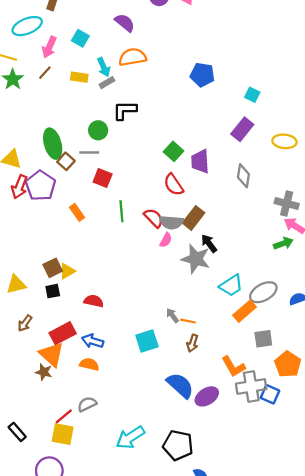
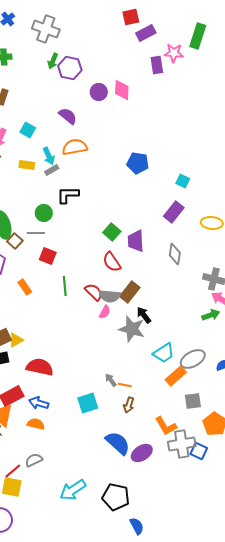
red semicircle: (94, 301) -> (40, 367), size x1.5

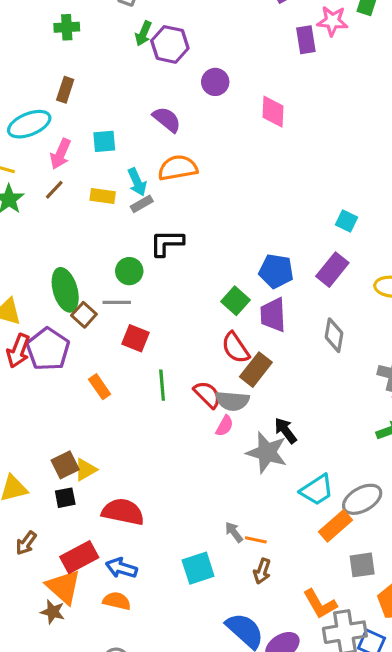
pink diamond: (122, 90) -> (273, 112), moved
cyan square: (28, 130) -> (104, 141), turned -35
blue pentagon: (138, 163) -> (276, 271), moved
brown rectangle: (130, 292) -> (256, 370), moved

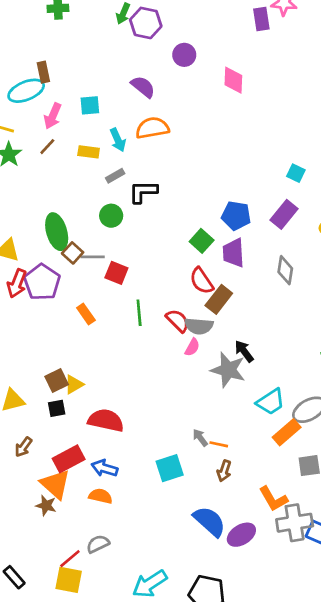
brown rectangle: (65, 90) -> (43, 72), moved, turned -30
gray rectangle: (142, 204) -> (115, 176), moved
gray line: (117, 302) -> (93, 257), moved

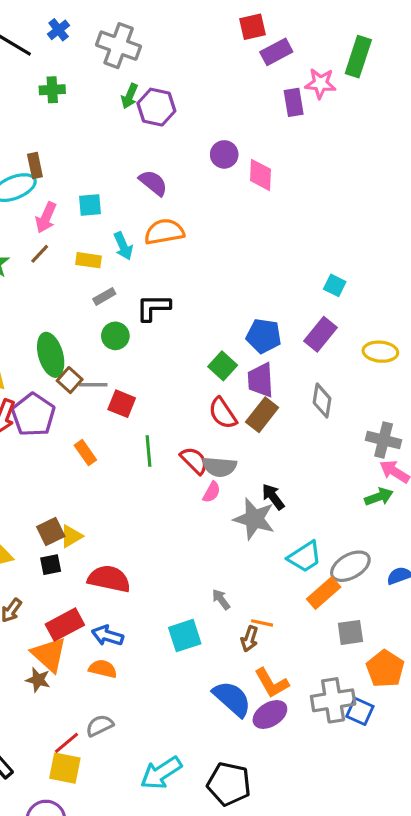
purple circle: (184, 55) -> (224, 154), moved
gray rectangle: (115, 176) -> (104, 296), moved
brown rectangle: (219, 299) -> (262, 415), moved
orange line: (219, 444) -> (262, 623), moved
orange L-shape: (273, 499) -> (272, 683), moved

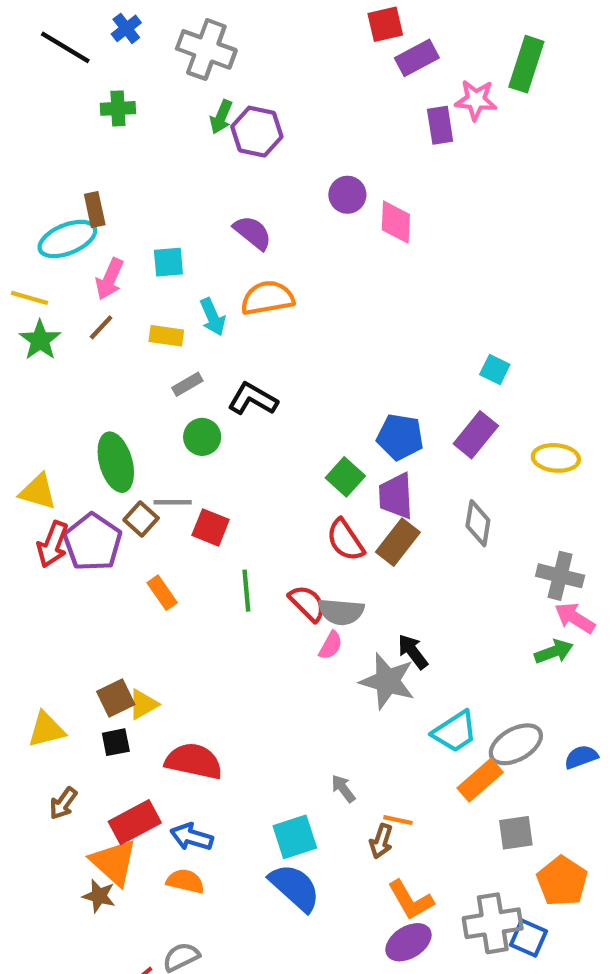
black L-shape: (153, 307) -> (253, 399), turned 30
brown square: (70, 380) -> (141, 519), moved
blue semicircle: (232, 699) -> (295, 887), moved

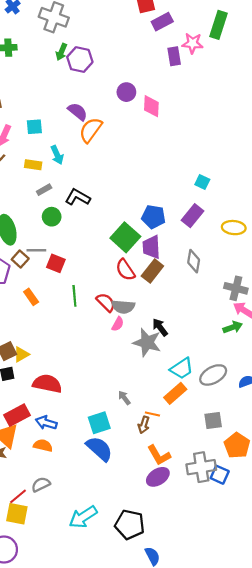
orange semicircle: (267, 298) -> (91, 130), moved, turned -44
green square: (345, 477) -> (125, 237), size x1.5
orange rectangle: (480, 780) -> (175, 393), moved

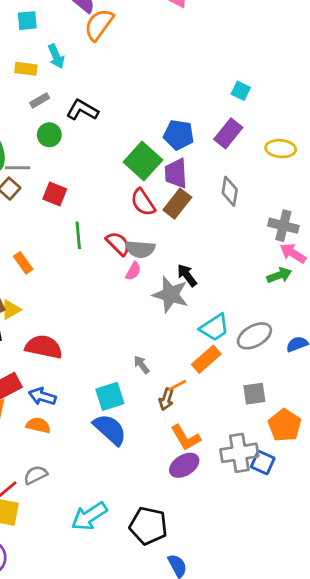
gray line: (36, 250) -> (18, 168), moved
orange rectangle: (31, 297) -> (23, 263), moved
orange line: (152, 414) -> (177, 385), turned -40

